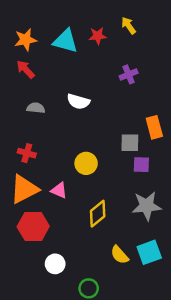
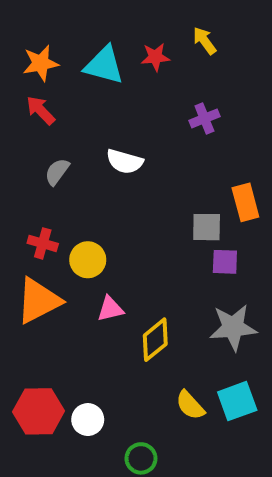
gray semicircle: (36, 108) -> (57, 172), turned -60
yellow circle: (86, 163) -> (88, 260), moved
pink triangle: (59, 190) -> (110, 309), moved, turned -36
red hexagon: (33, 227) -> (39, 411), moved

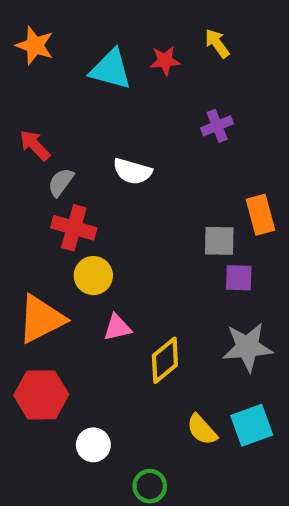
orange star: (41, 63) -> (35, 45), moved, turned 30
red arrow: (41, 110) -> (35, 145), moved
red cross: (43, 243) -> (74, 228), moved, size x1.4
red hexagon: (39, 411) -> (41, 395), moved

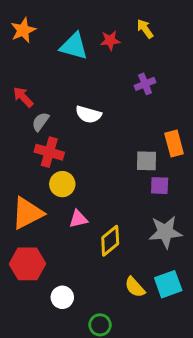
orange star: (35, 45) -> (23, 30), turned 30

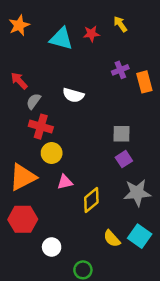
orange rectangle: (174, 143) -> (144, 82), moved
purple square: (160, 186) -> (124, 159), moved, turned -35
cyan square: (168, 284) -> (140, 236), turned -35

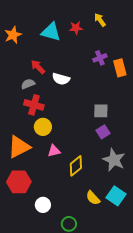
orange star: (19, 25) -> (13, 35), moved
red arrow: (19, 81) -> (38, 67), moved
gray semicircle: (34, 101) -> (28, 84), turned 32
gray star: (137, 193) -> (114, 160), turned 30

